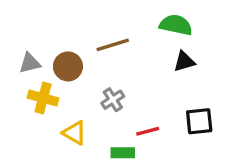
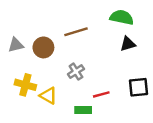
yellow cross: (43, 98) -> (25, 85), moved

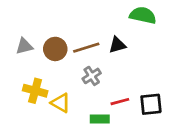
brown line: (76, 32) -> (86, 48), moved
black triangle: (128, 44) -> (117, 45), moved
black square: (139, 87) -> (151, 104), moved

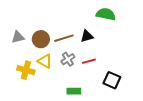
red line: (120, 102) -> (89, 61), moved
yellow triangle: (61, 103) -> (45, 61), moved
black square: (151, 104) -> (112, 80), turned 30

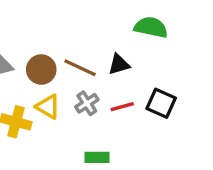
brown line: (64, 38) -> (80, 68), turned 42
black square: (112, 80) -> (161, 103), moved

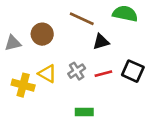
brown line: (80, 68) -> (82, 19), moved
brown circle: (41, 70) -> (42, 34), moved

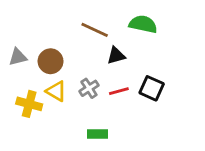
brown circle: (42, 34) -> (51, 61), moved

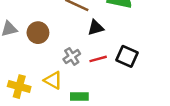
yellow triangle: (56, 91) -> (53, 80), moved
yellow cross: (29, 104) -> (19, 87), moved

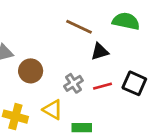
brown circle: (38, 33) -> (31, 71), moved

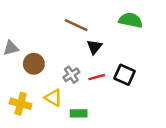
green semicircle: (126, 21) -> (131, 20), moved
black triangle: (100, 52) -> (94, 47), turned -35

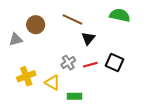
brown circle: (34, 64) -> (36, 25), moved
yellow cross: (21, 104) -> (26, 76), moved, turned -36

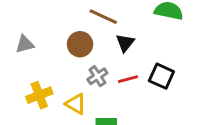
brown circle: (36, 25) -> (80, 44), moved

